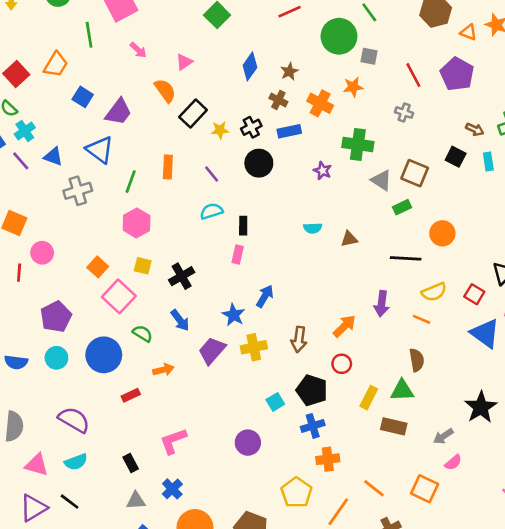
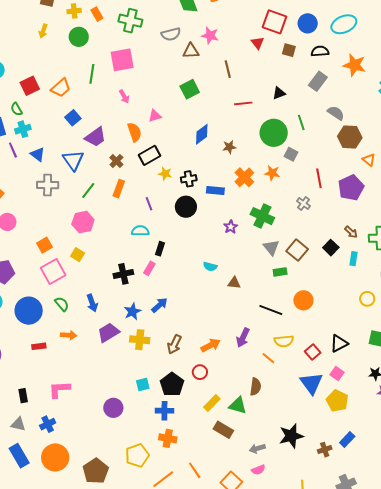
brown cross: (278, 100) -> (116, 161), moved
black cross: (182, 276) -> (123, 274), moved

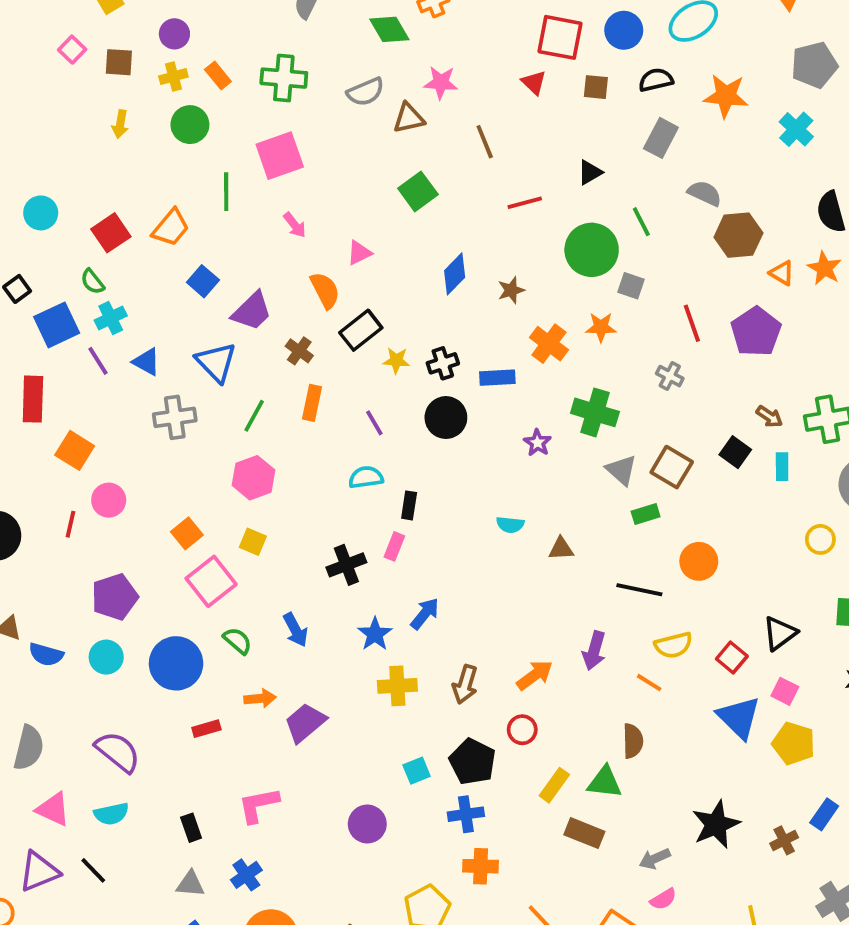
purple trapezoid: (108, 332) -> (305, 723), moved

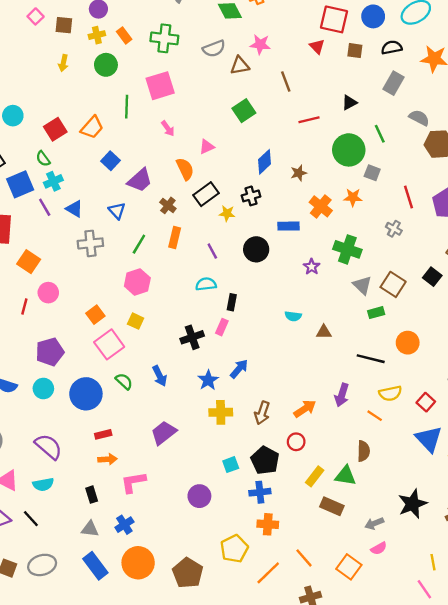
blue triangle: (216, 362) -> (117, 211), size x0.7
black cross: (443, 363) -> (251, 196), moved
orange arrow: (260, 698) -> (108, 459), moved

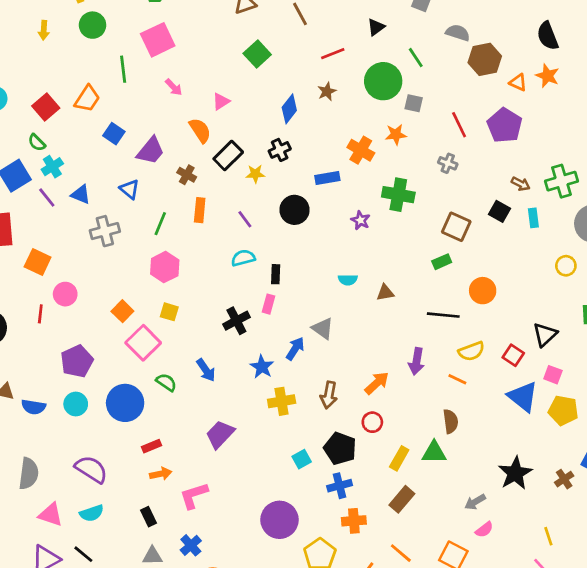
brown star: (299, 173) -> (327, 91), moved
gray triangle: (362, 285) -> (323, 328), moved
purple circle: (199, 496) -> (279, 520), moved, size x1.4
brown rectangle: (332, 506) -> (402, 499), moved, turned -65

